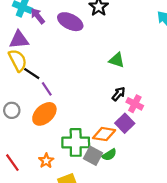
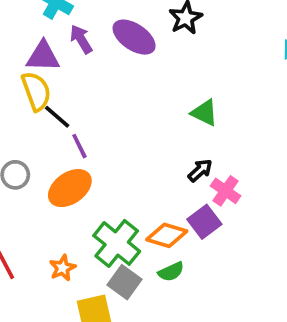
purple arrow: (38, 16) -> (81, 39), moved
green cross: (76, 142) -> (117, 243), turned 32
gray square: (93, 156) -> (124, 282), moved

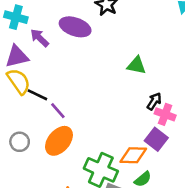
black arrow: (200, 170) -> (154, 101), moved

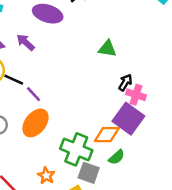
purple arrow: (40, 38) -> (26, 42), moved
purple square: (156, 139) -> (128, 119), size x1.4

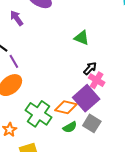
gray square: (89, 173) -> (92, 123), moved

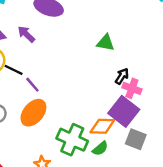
green semicircle: (70, 127) -> (100, 148), moved

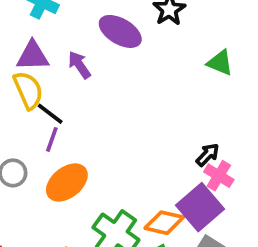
green triangle: (106, 43) -> (220, 63), moved
purple line: (32, 85) -> (52, 139), moved, turned 49

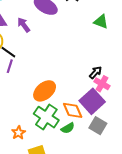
orange ellipse: (67, 182) -> (45, 91), moved
orange diamond: (164, 223) -> (73, 110), turned 55

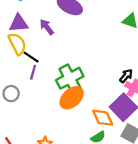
green cross: (46, 117) -> (70, 78), moved, turned 30

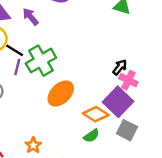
green cross: (70, 78) -> (41, 61), moved
orange diamond: (103, 118) -> (96, 114), turned -30

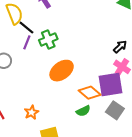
green cross: (41, 61) -> (48, 40), size x0.7
black arrow: (120, 67) -> (120, 47), moved
purple square: (118, 102) -> (111, 85), turned 30

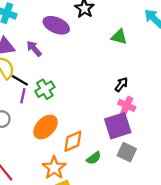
orange ellipse: (62, 71) -> (46, 127), moved
orange diamond: (90, 93) -> (73, 141), moved, turned -55
orange star: (32, 112) -> (54, 168), moved, size x1.5

